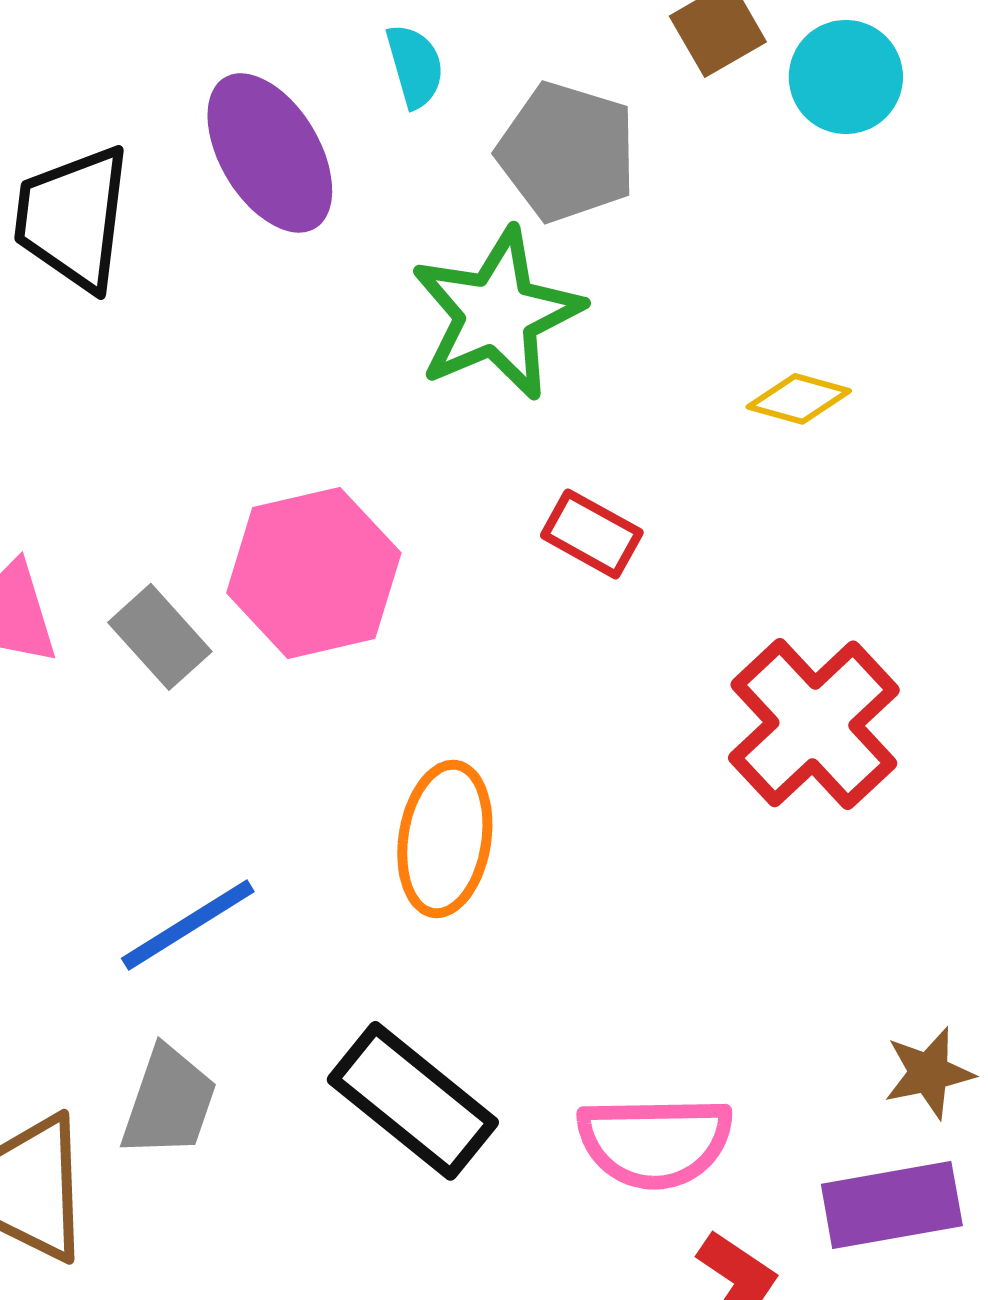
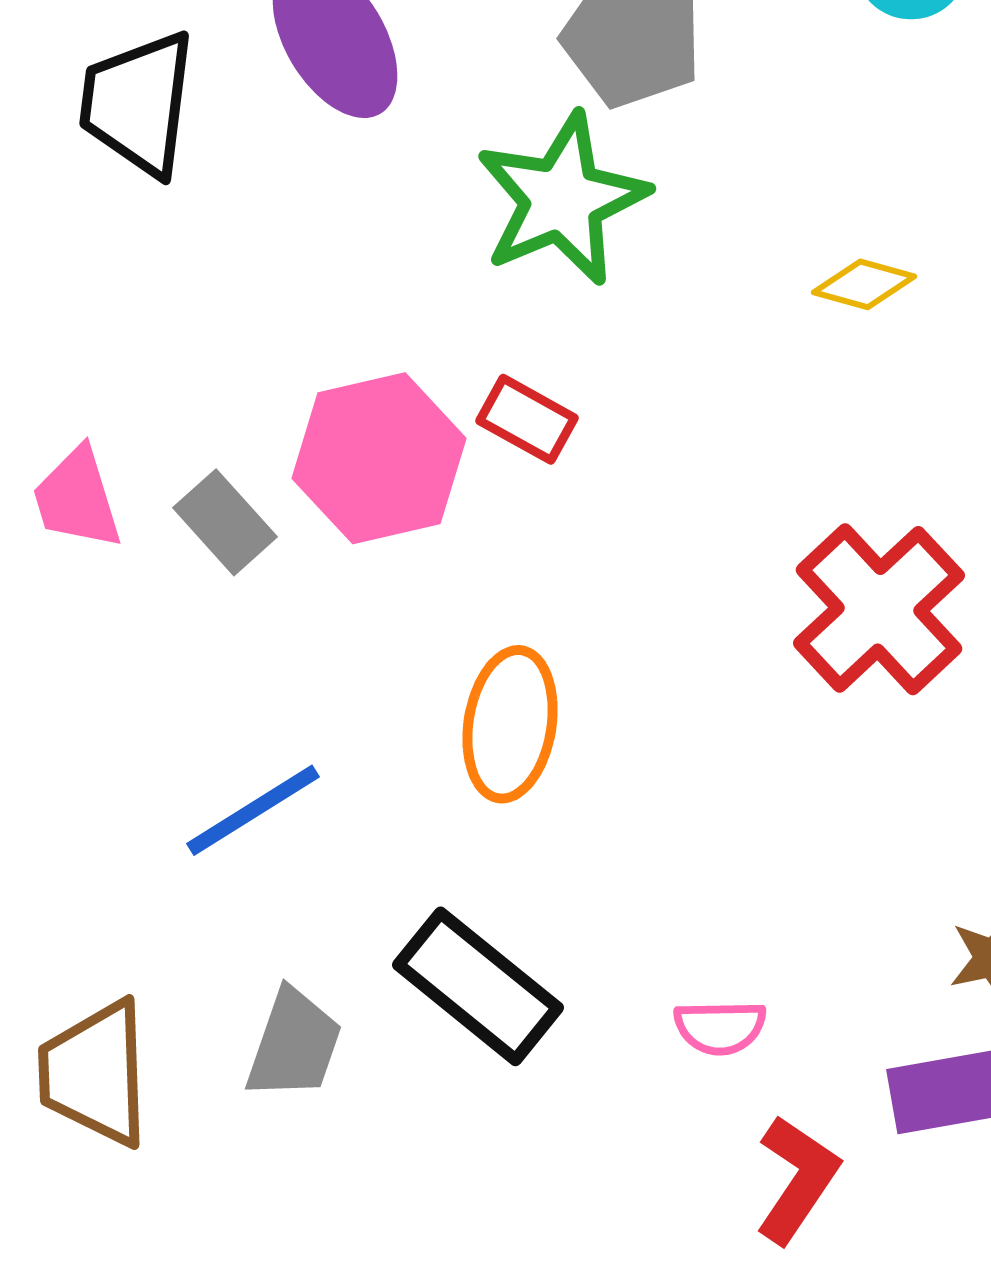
red rectangle: (592, 534) -> (527, 419), moved
gray trapezoid: (169, 1102) -> (294, 1044), moved
pink semicircle: (655, 1142) -> (720, 1027), size x0.6

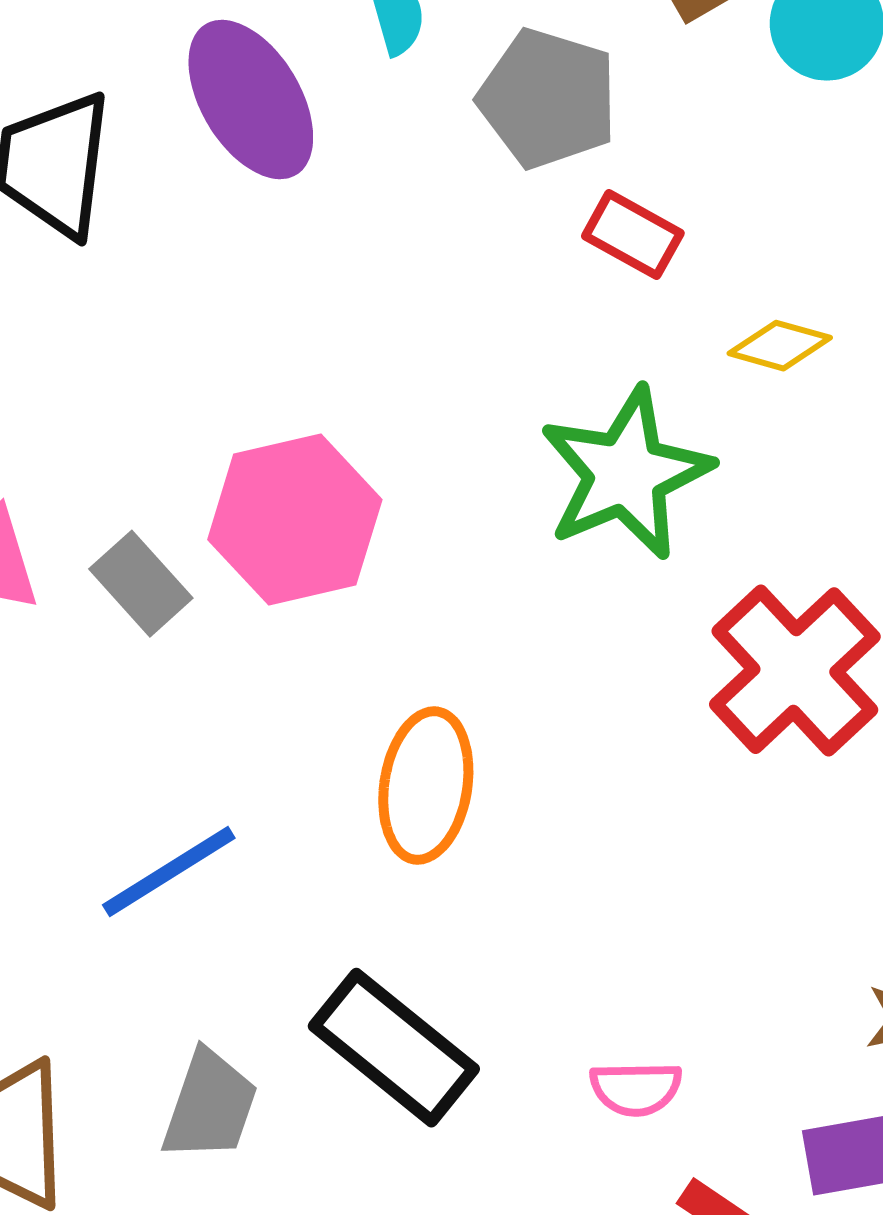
green star: (562, 199) -> (626, 474), moved
red rectangle: (527, 419) -> (633, 235), moved

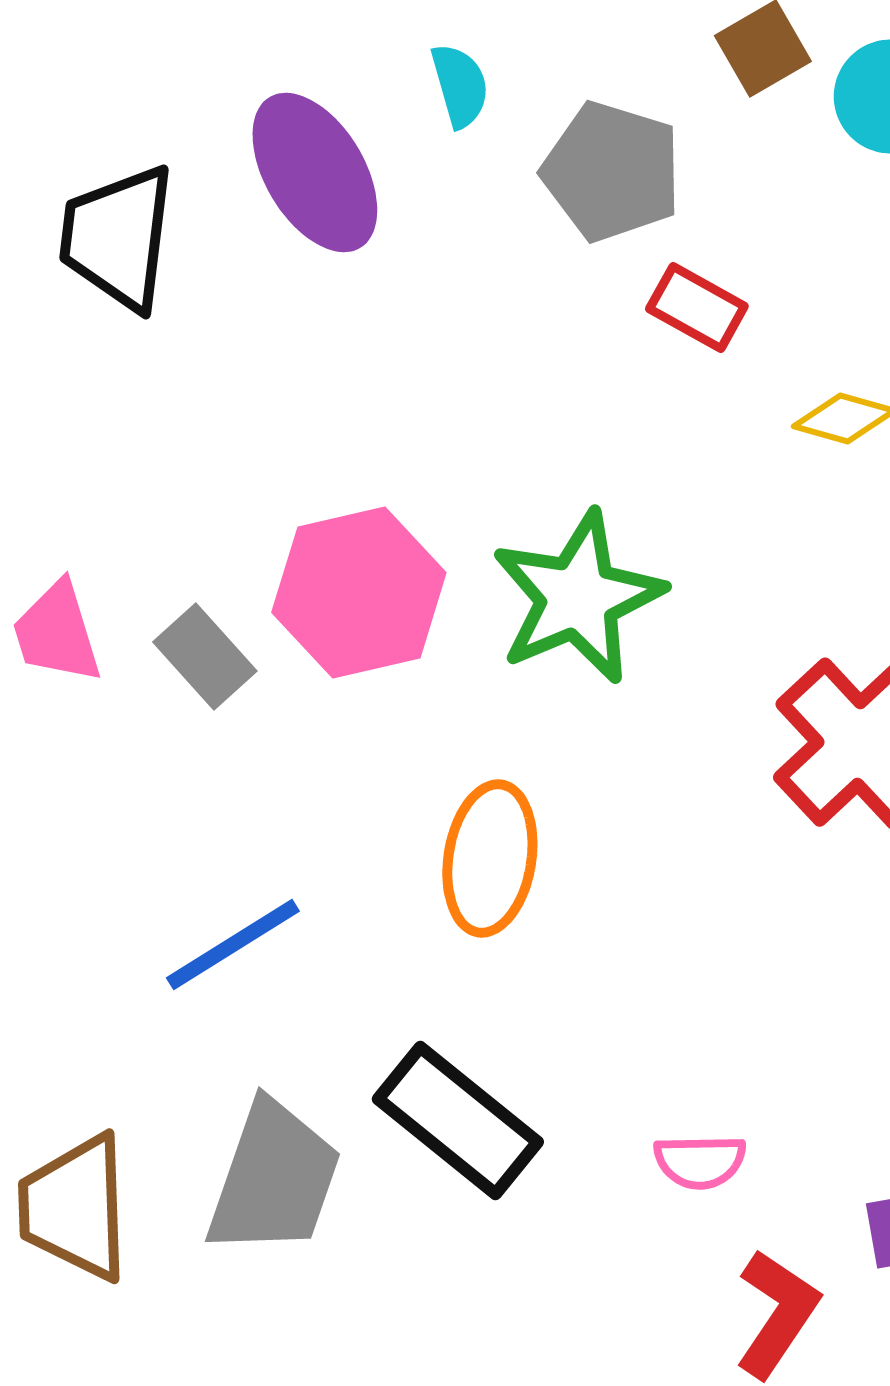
green star: (626, 474) -> (578, 598), moved
gray trapezoid: (210, 1106) -> (274, 1178), size x1.4

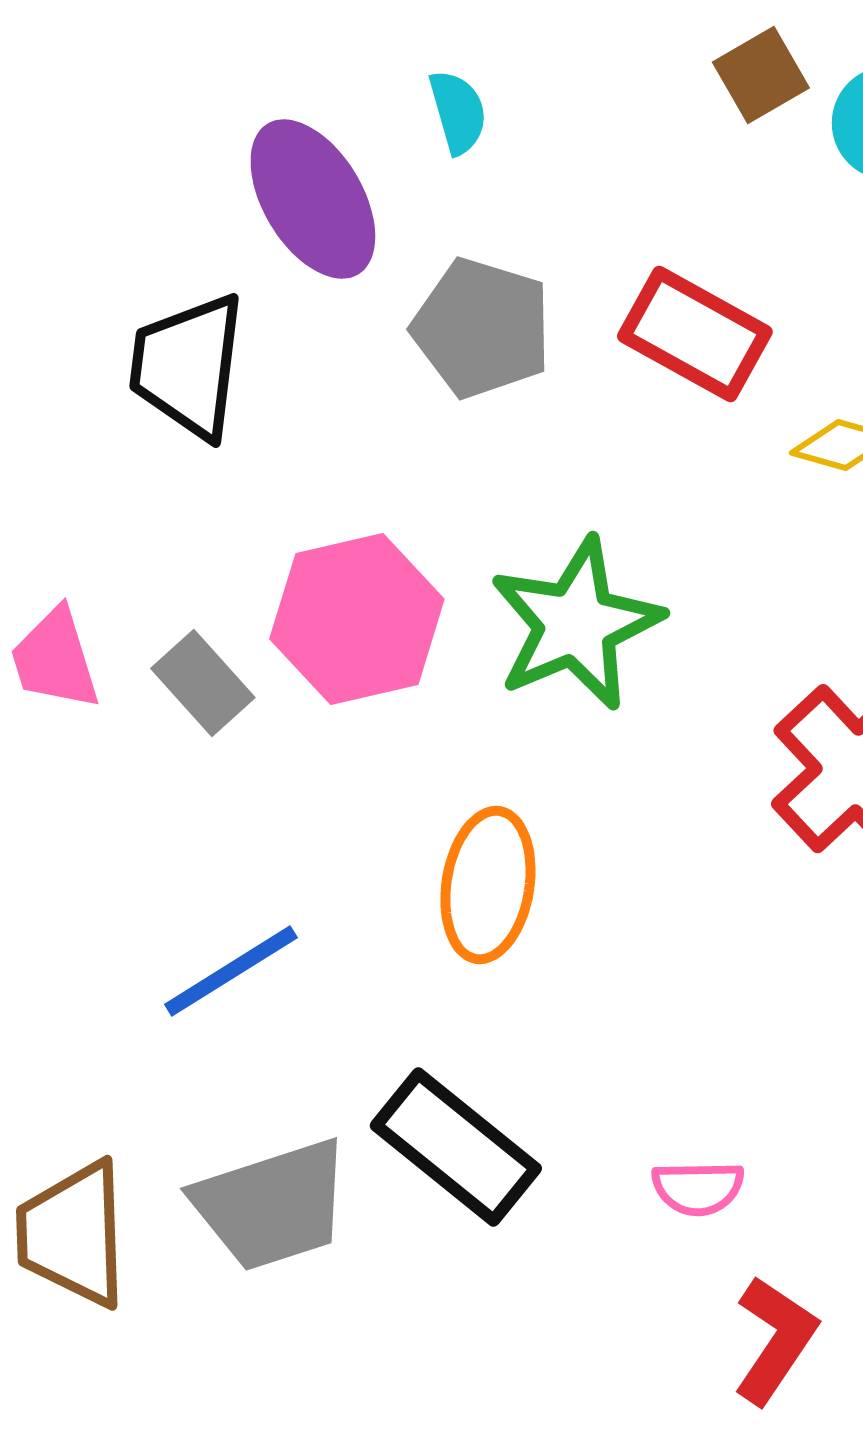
gray pentagon: (612, 172) -> (482, 328), moved
black trapezoid: (118, 238) -> (188, 366), moved
red rectangle: (697, 308) -> (695, 334), size x1.5
gray trapezoid: (274, 1178) -> (272, 1205), turned 53

